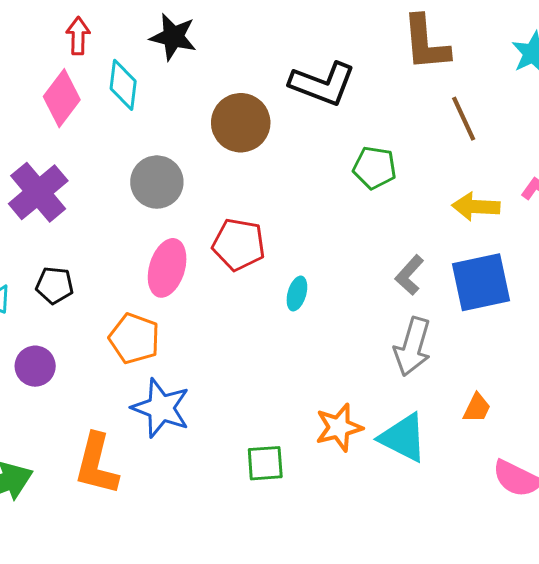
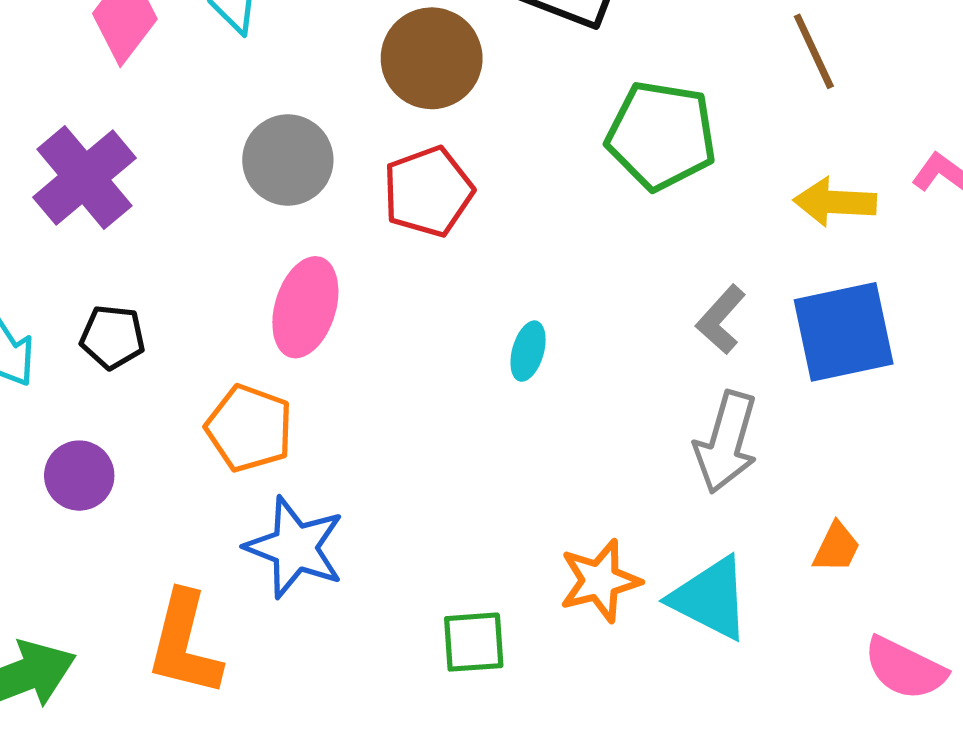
green pentagon: (375, 168) -> (661, 135), size x1.5
red pentagon: (239, 244) -> (428, 192), moved, turned -30

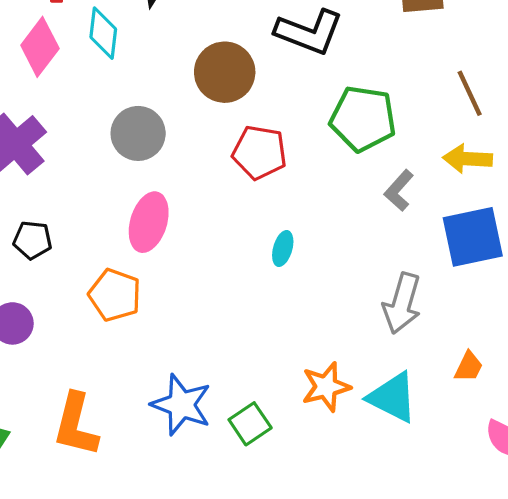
brown line: (814, 51) -> (470, 93), moved
red pentagon: (428, 192) -> (260, 152), moved, turned 30
gray L-shape: (721, 320) -> (399, 190), moved
blue star: (295, 547) -> (181, 405), moved
green square: (474, 642) -> (250, 424), turned -30

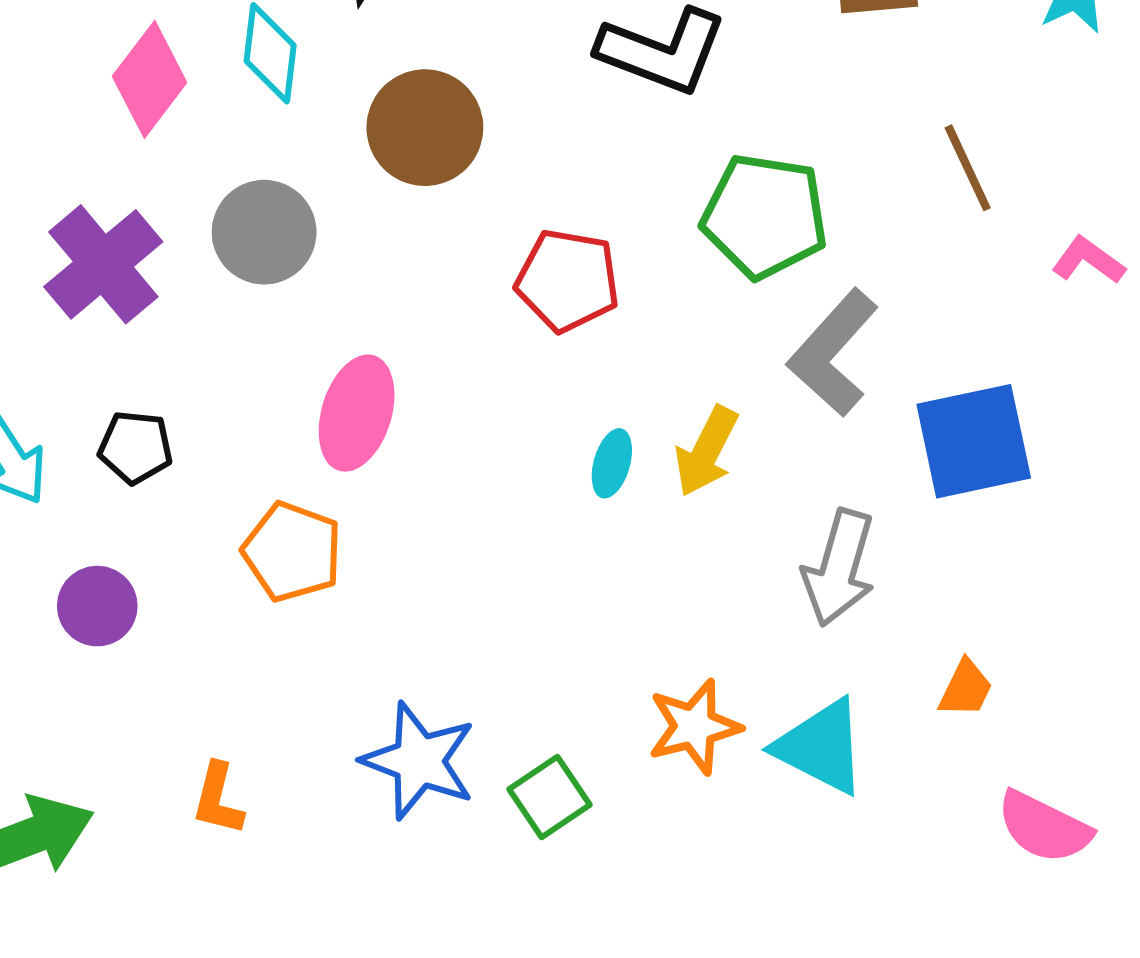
brown circle: (225, 72) -> (425, 128), moved
gray circle: (138, 133) -> (264, 232), moved
yellow arrow: (468, 159) -> (706, 451), moved, turned -66
gray L-shape: (399, 190) -> (833, 353), size x1.6
orange L-shape: (76, 425) -> (218, 799), size x0.6

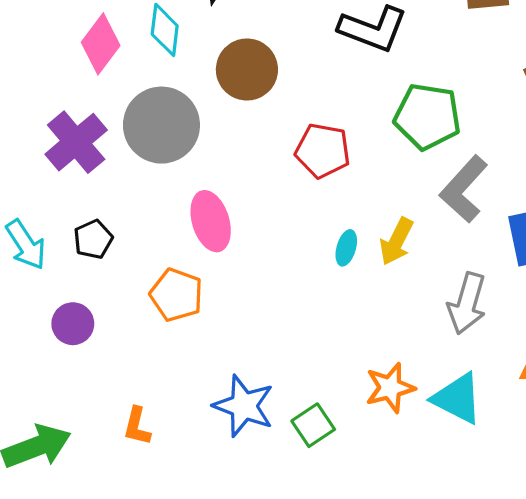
gray circle: (264, 232) -> (161, 125), size x1.4
pink ellipse: (357, 413) -> (211, 221), turned -34
black pentagon: (135, 447) -> (93, 239), turned -30

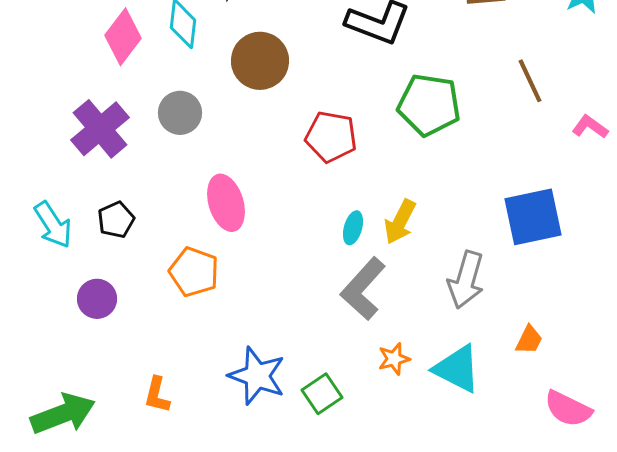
gray circle: (161, 125) -> (180, 113), size x0.6
gray L-shape: (464, 189) -> (363, 289), moved
orange star: (390, 388) -> (394, 359), size x0.7

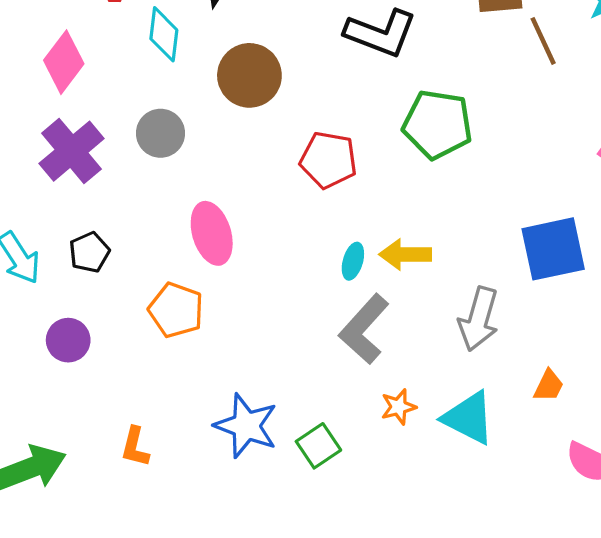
pink diamond: (123, 37) -> (64, 62), moved
brown line: (530, 81) -> (543, 41), moved
yellow arrow: (400, 222) -> (405, 254), turned 63

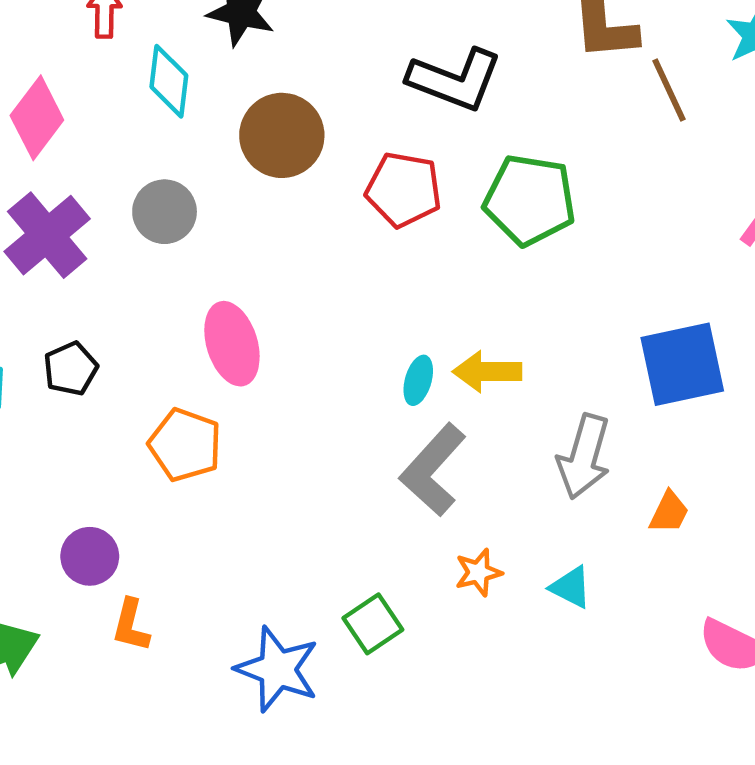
red pentagon: (328, 160) -> (404, 190), moved
purple circle: (68, 340) -> (90, 556), moved
orange trapezoid: (549, 386) -> (669, 512), moved
cyan triangle: (469, 418) -> (571, 587), size x0.6
blue star: (246, 426) -> (277, 669), moved

